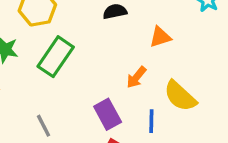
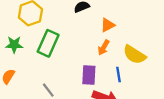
orange triangle: (160, 37) -> (108, 25), moved
purple rectangle: (108, 114) -> (89, 75), turned 42

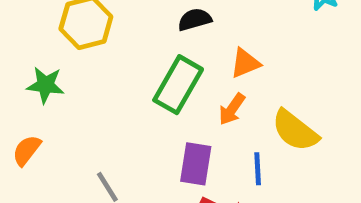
green rectangle: (48, 43) -> (178, 85), moved

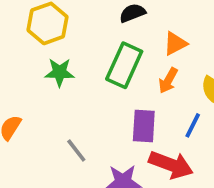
green star: (45, 85) -> (59, 72), moved
blue line: (258, 169) -> (193, 125), turned 35

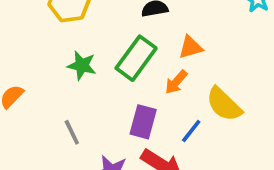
green star: (59, 72) -> (82, 66), moved

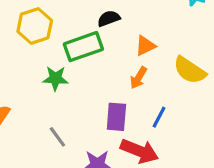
green rectangle: (136, 58) -> (83, 47), moved, turned 45
yellow semicircle: (224, 104) -> (190, 70), moved

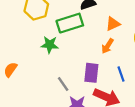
blue line: (159, 117) -> (121, 74), turned -49
gray line: (57, 137) -> (63, 84), moved

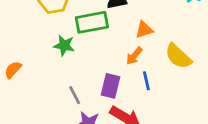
blue line: (121, 74) -> (146, 81), moved

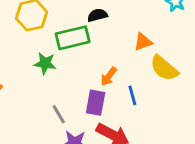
orange triangle: (144, 30) -> (143, 42), moved
orange arrow: (134, 56) -> (109, 76), moved

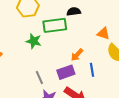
orange triangle: (143, 42) -> (103, 33), turned 32
purple rectangle: (96, 103) -> (66, 72), turned 54

